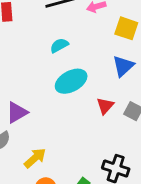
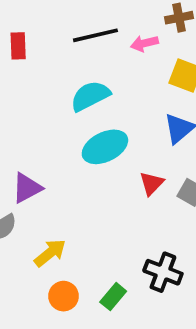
cyan semicircle: (59, 45) -> (90, 96), size x1.5

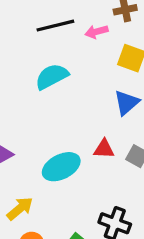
cyan ellipse: (105, 147) -> (61, 167), moved
red triangle: (151, 183) -> (104, 149), turned 50

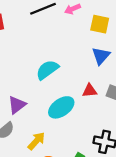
cyan semicircle: (52, 76) -> (47, 70), moved

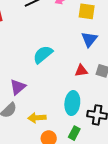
cyan ellipse: (61, 107) -> (72, 103), moved, turned -45
yellow arrow: (36, 141) -> (37, 118), turned -132

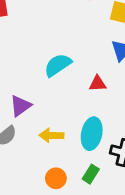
red triangle: (81, 71) -> (98, 84), moved
yellow arrow: (37, 118) -> (51, 135), moved

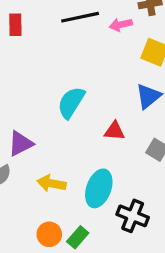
cyan semicircle: (58, 65) -> (71, 102), turned -32
green rectangle: (91, 174) -> (78, 237), moved

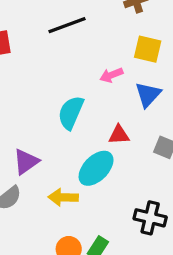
pink arrow: (121, 25) -> (111, 75), moved
cyan ellipse: (99, 188) -> (96, 168), moved, turned 33

